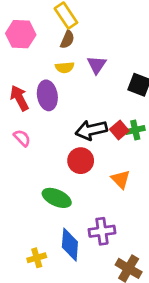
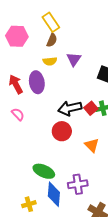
green ellipse: (57, 198) -> (44, 171), moved

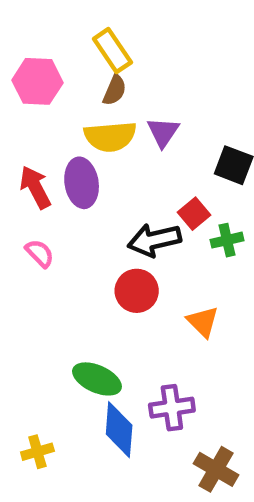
yellow semicircle: (50, 61) -> (110, 137), size x1.6
red square: (91, 108) -> (194, 214), moved
yellow cross: (29, 204) -> (37, 452), moved

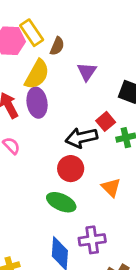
yellow rectangle: (112, 51) -> (32, 33), moved
yellow semicircle: (110, 137) -> (37, 74), moved, turned -56
green ellipse: (97, 379) -> (61, 202), moved

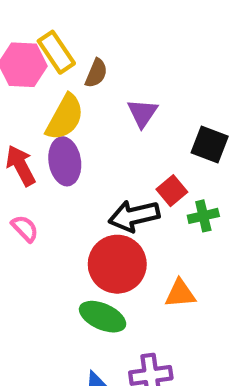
red circle: (71, 169) -> (117, 264), size x1.4
orange triangle: (111, 187) -> (180, 294), turned -50

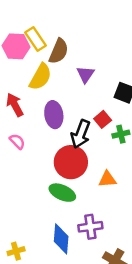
brown semicircle: (96, 73) -> (59, 51), size x1.5
purple ellipse: (65, 161) -> (54, 115), moved
black arrow: (134, 216) -> (81, 134), turned -56

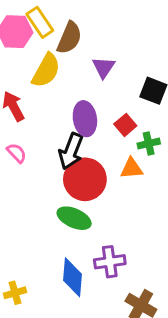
purple ellipse: (54, 115) -> (85, 119), moved
black arrow: (81, 134) -> (71, 151), moved
orange triangle: (107, 179) -> (132, 168), moved

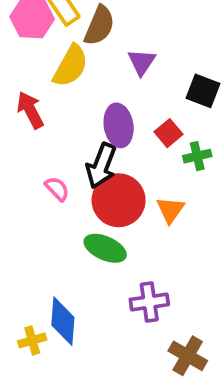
pink semicircle: (17, 153) -> (57, 189), moved
orange triangle: (132, 168) -> (170, 210), moved, turned -50
blue diamond: (72, 277) -> (63, 321), moved

